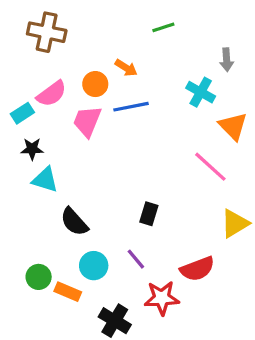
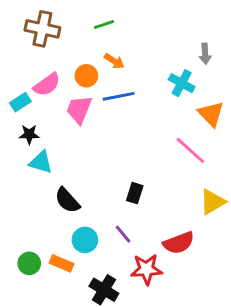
green line: (163, 27) -> (104, 24), moved
green circle: (39, 277) -> (29, 263), moved

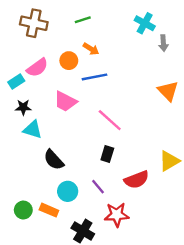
cyan cross: (182, 83) -> (145, 23), moved
pink trapezoid: (79, 109) -> (65, 101), moved, turned -85
pink line: (190, 151) -> (110, 120), moved
red semicircle: (179, 243) -> (137, 180), moved

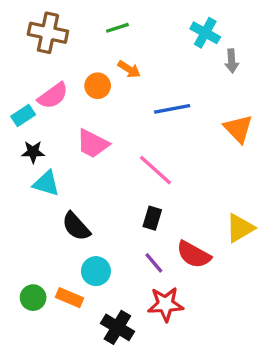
blue line: (94, 77) -> (172, 109), moved
red semicircle: (137, 180) -> (194, 255), turned 50
purple line: (98, 187) -> (154, 263), moved

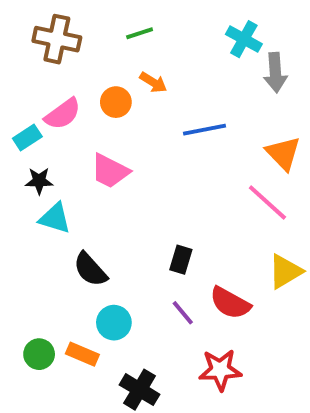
gray arrow: (232, 61) -> (275, 73), size x1.4
pink line: (156, 170) -> (267, 203), moved
red star: (165, 304) -> (220, 370), moved

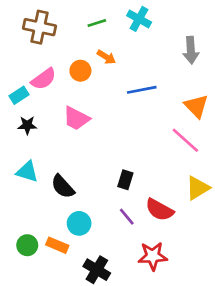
cyan cross: (244, 39) -> (139, 19), moved
cyan triangle: (55, 218) -> (27, 172), moved

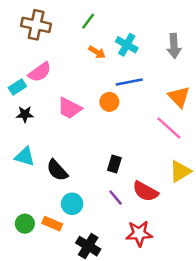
cyan cross: (139, 19) -> (127, 45), moved
green line: (97, 23) -> (88, 21), turned -35
orange circle: (80, 71) -> (109, 102), moved

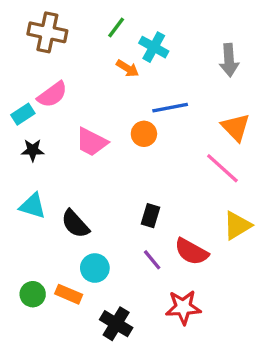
cyan cross: (127, 45) -> (154, 47), moved

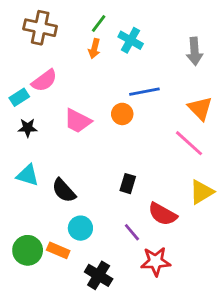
orange arrow: (128, 68) -> (94, 49), moved, turned 72
purple line: (152, 260) -> (132, 232), moved
green circle: (33, 294) -> (28, 250), size x1.4

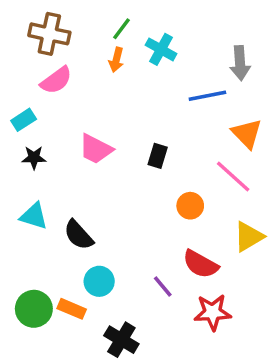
pink semicircle: (44, 81) -> (56, 80), moved
blue line: (144, 92) -> (207, 96), moved
orange circle: (122, 114) -> (190, 206), moved
black rectangle: (128, 184) -> (158, 156), moved
red star: (156, 261) -> (213, 312), moved

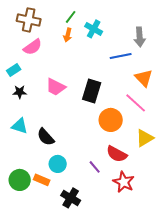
black rectangle: (158, 156) -> (92, 91), size x1.6
orange circle: (190, 206) -> (111, 120), size x1.5
red star: (213, 312) -> (124, 182), turned 30

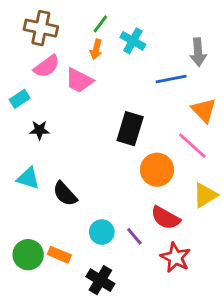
pink trapezoid: (56, 87) -> (79, 80), moved
black star: (20, 92) -> (39, 130), moved
cyan circle: (58, 164) -> (102, 232), moved

